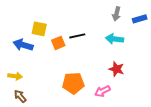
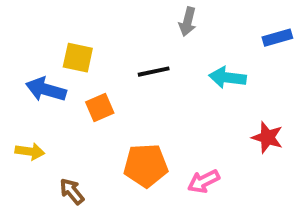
gray arrow: (117, 14) -> (188, 22), moved
orange square: (58, 43) -> (100, 107), moved
red star: (117, 69) -> (267, 137), moved
brown arrow: (20, 96) -> (72, 191), moved

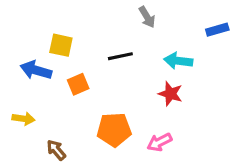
gray arrow: (188, 22) -> (147, 17), turned -45
red star: (267, 137) -> (170, 94), moved

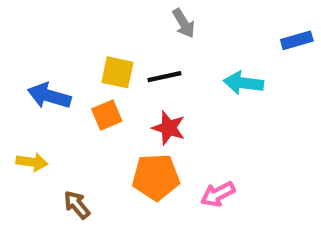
gray arrow: (147, 17) -> (184, 23), moved
yellow square: (61, 45) -> (117, 72), moved
red star: (170, 94) -> (169, 128), moved

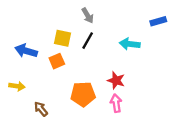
gray arrow: (184, 23) -> (88, 16), moved
black line: (164, 77) -> (88, 41), turned -48
red star: (169, 128) -> (116, 80), moved
pink arrow: (218, 194) -> (116, 103), turned 108

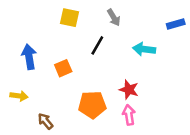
gray arrow: (88, 16) -> (114, 18), moved
yellow square: (63, 38) -> (70, 18), moved
blue arrow: (26, 51) -> (29, 57), turned 65

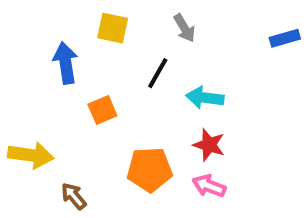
cyan arrow: (144, 49) -> (205, 98), moved
blue arrow: (29, 57) -> (66, 63), moved
yellow arrow: (19, 96) -> (31, 155), size x1.5
pink arrow: (129, 115) -> (209, 186), turned -60

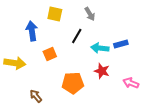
blue rectangle: (285, 38) -> (121, 44), moved
yellow arrow: (31, 155) -> (15, 63), moved
pink arrow: (209, 186) -> (131, 83), moved

